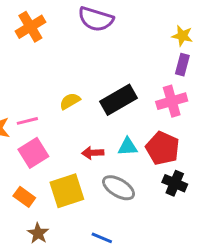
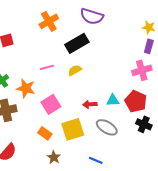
black rectangle: (119, 100) -> (77, 43), moved
pink line: (27, 121) -> (47, 67), moved

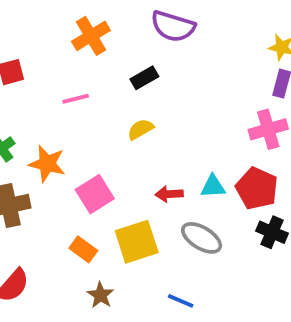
black rectangle: (77, 43) -> (144, 78), size x0.6
pink line: (47, 67) -> (76, 99), moved

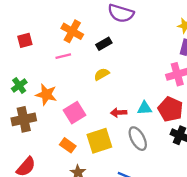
orange cross: (91, 36) -> (72, 31), moved, turned -30
gray ellipse: (202, 238) -> (138, 139), turned 30

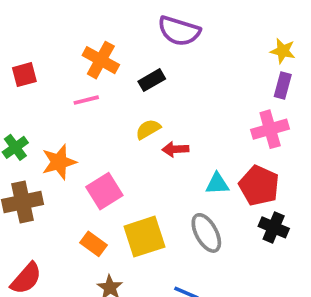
orange star: (46, 95) -> (59, 162), turned -30
red arrow: (119, 113) -> (175, 149), moved

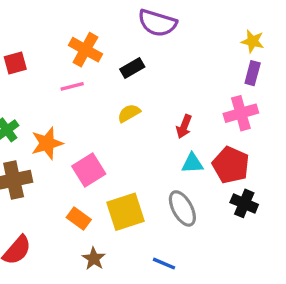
red arrow: (175, 149) -> (184, 127), moved, turned -65

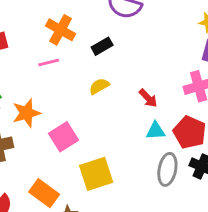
red arrow: (184, 127) -> (148, 98), turned -66
gray ellipse: (182, 208) -> (167, 169), moved, turned 40
orange rectangle: (79, 218) -> (44, 193), moved, size x1.4

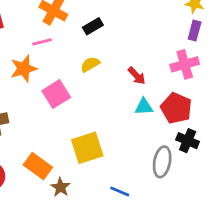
orange star: (26, 113) -> (24, 69), moved
pink square: (63, 137) -> (56, 94), moved
gray ellipse: (167, 169) -> (162, 162), moved

